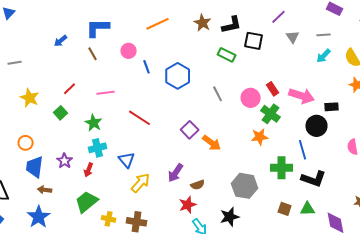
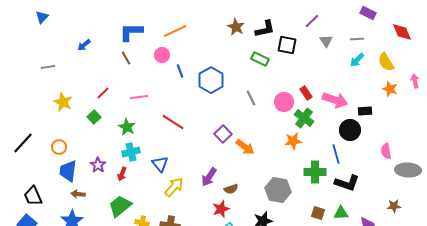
orange line: (158, 24) -> (175, 31), moved
blue arrow: (61, 41) -> (84, 45), moved

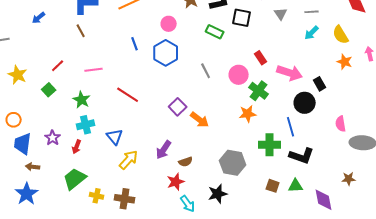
pink circle: (162, 55) -> (169, 24), moved
red rectangle: (306, 93) -> (261, 58), moved
black rectangle: (365, 111) -> (320, 84), turned 64

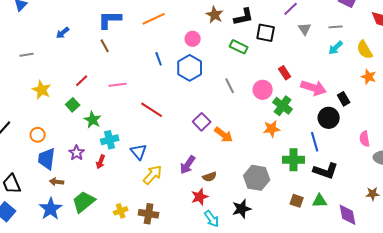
green star: (82, 100) -> (93, 120), moved
green trapezoid: (75, 179) -> (84, 202), moved
yellow cross: (97, 196) -> (121, 211), turned -32

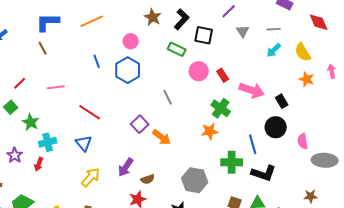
black L-shape: (244, 17) -> (182, 19), turned -35
gray line: (230, 86) -> (168, 97), moved
pink circle: (263, 90) -> (199, 71), moved
black circle: (329, 118) -> (276, 127), moved
blue triangle: (139, 152) -> (84, 143), moved

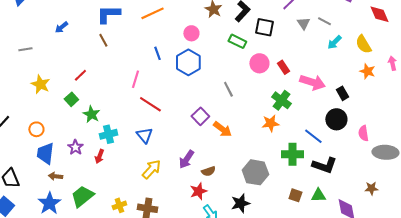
gray line: (274, 29) -> (324, 21), moved, turned 32
pink line: (56, 87) -> (135, 79), moved, turned -66
blue line: (253, 144) -> (313, 136), turned -36

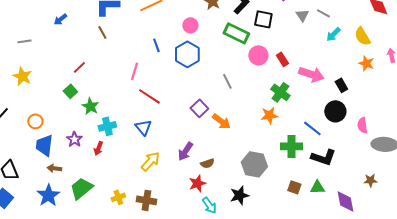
green rectangle: (237, 41) -> (236, 33), size x1.4
yellow star: (40, 84) -> (22, 76), moved

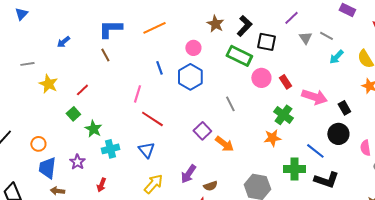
yellow star: (22, 76) -> (48, 84), moved
red arrow: (98, 148) -> (101, 185), moved

